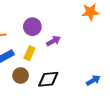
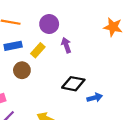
purple arrow: (53, 41) -> (66, 45), turned -96
black diamond: (48, 79) -> (73, 84), moved

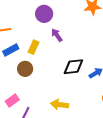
purple circle: (49, 24) -> (44, 14), moved

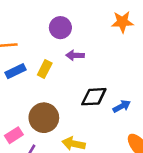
purple arrow: (57, 35) -> (75, 55), turned -56
brown circle: (25, 69) -> (44, 118), moved, size x1.5

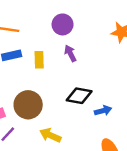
purple arrow: (75, 55) -> (70, 53), turned 49
yellow rectangle: (45, 69) -> (39, 60), turned -42

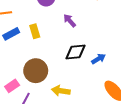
purple arrow: (70, 53) -> (70, 21), moved

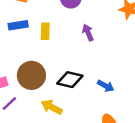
black diamond: (76, 52) -> (70, 80), moved
blue arrow: (98, 59) -> (106, 86), turned 40

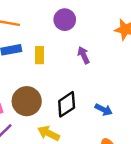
black diamond: (70, 80) -> (67, 104), turned -45

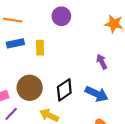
purple arrow: (84, 55) -> (102, 62), moved
blue arrow: (104, 110) -> (97, 94), size x1.5

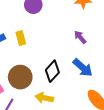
blue arrow: (97, 94) -> (83, 68), turned 30

